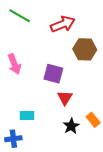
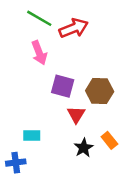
green line: (20, 16) -> (39, 18), moved
brown hexagon: (85, 49) -> (100, 91), moved
pink arrow: (14, 64) -> (39, 53), moved

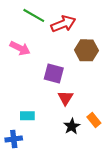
pink arrow: (39, 53) -> (20, 48), moved, turned -42
brown hexagon: (100, 91) -> (87, 50), moved

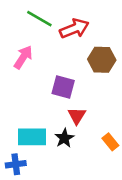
pink arrow: (20, 48) -> (23, 57), turned -84
cyan rectangle: (27, 116) -> (32, 137), size x1.6
black star: (72, 126) -> (64, 138), moved

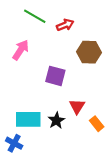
red arrow: (74, 29) -> (65, 25), size x0.7
red triangle: (77, 116) -> (77, 106), moved
blue cross: (16, 164) -> (14, 143), turned 35

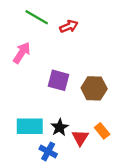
brown hexagon: (89, 52) -> (94, 88), moved
red triangle: (77, 106) -> (80, 138), moved
blue cross: (14, 143) -> (48, 151), moved

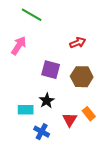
red arrow: (69, 26) -> (78, 43), moved
cyan rectangle: (30, 126) -> (26, 110), size x0.7
black star: (60, 127) -> (47, 101), moved

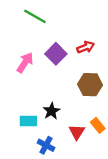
pink arrow: (19, 46) -> (25, 63), moved
purple square: (51, 70) -> (56, 54), moved, turned 30

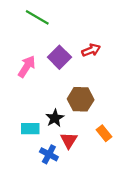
brown hexagon: (90, 85) -> (81, 99), moved
red triangle: (77, 132) -> (69, 140), moved

